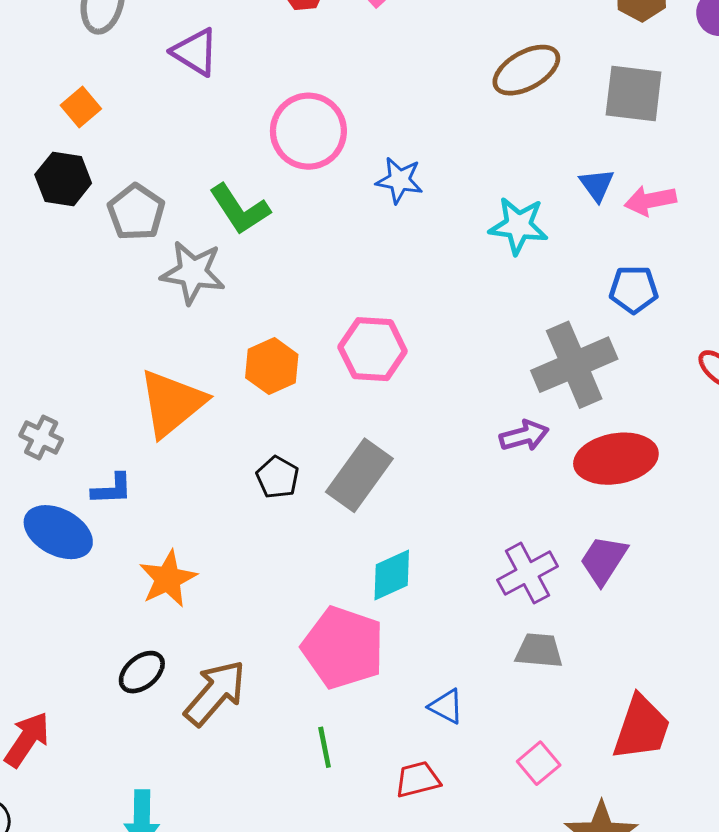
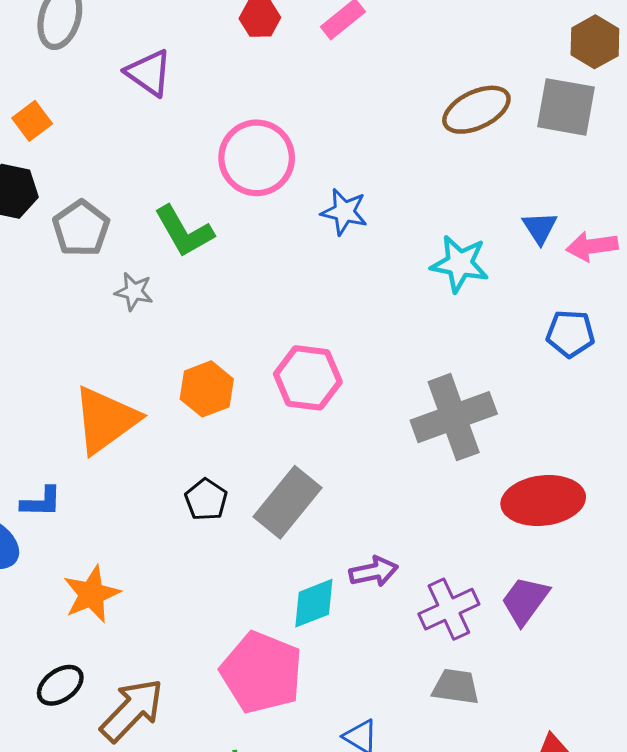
gray square: (634, 94) -> (566, 107), moved
gray star: (193, 273) -> (134, 292), size x0.6
gray cross: (574, 365) -> (454, 417), moved
purple arrow: (524, 436) -> (374, 572), moved

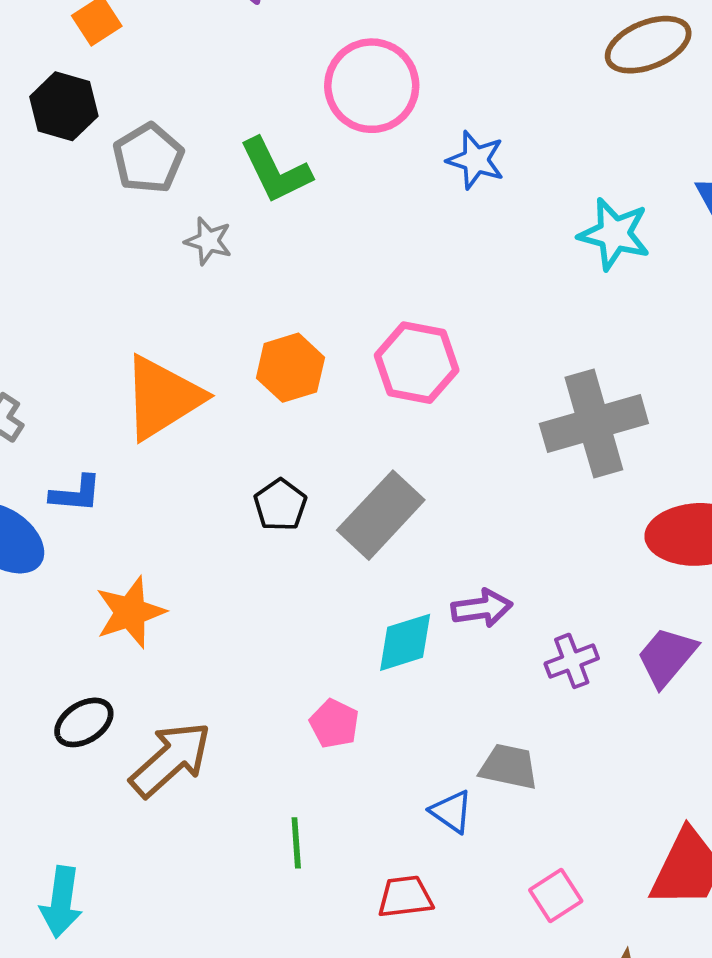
purple cross: (449, 609) -> (572, 661), size x0.7
pink pentagon: (262, 672) -> (334, 724), size x0.5
gray trapezoid: (456, 687) -> (509, 767), moved

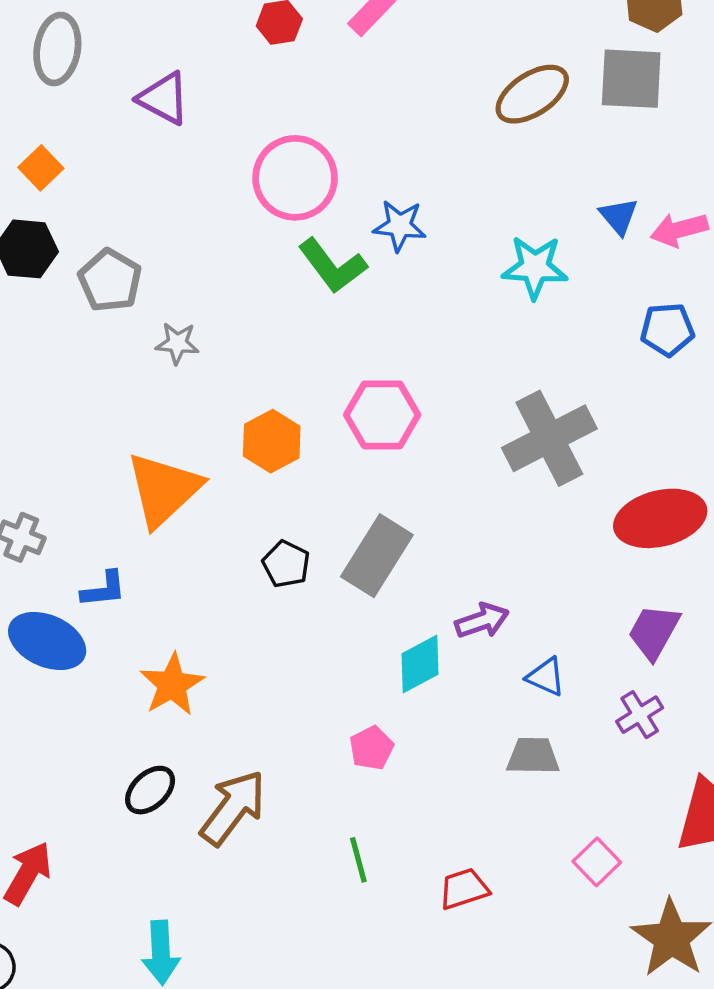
green L-shape: (275, 171) -> (332, 266), moved
purple cross: (572, 661) -> (640, 715), moved
pink pentagon: (334, 724) -> (372, 748), turned 30
blue triangle: (451, 812) -> (546, 677), moved

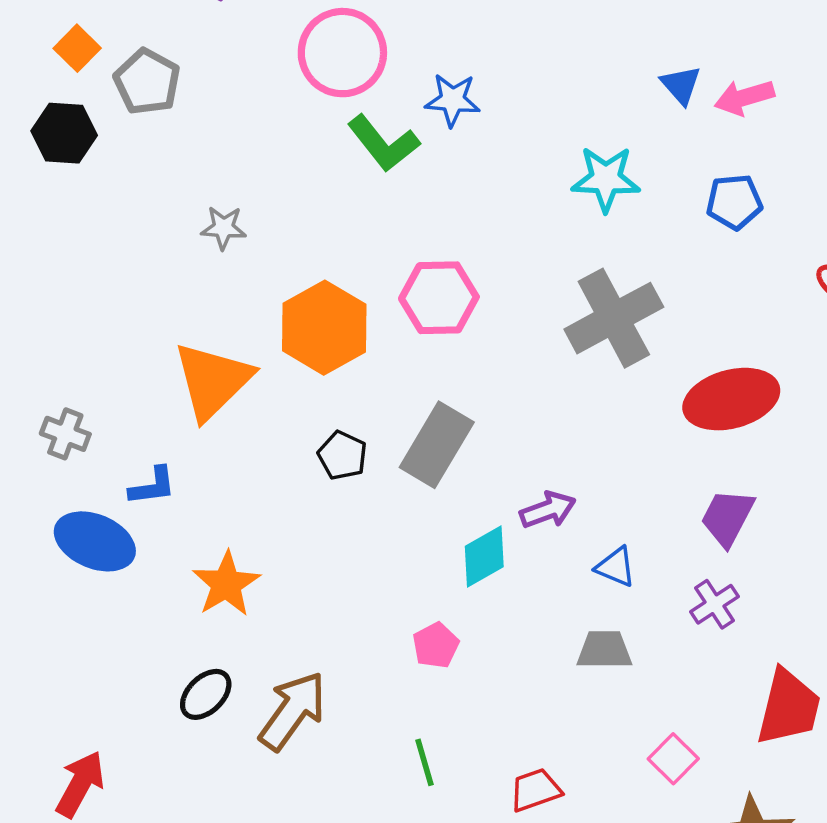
cyan star: (535, 267) -> (606, 179), moved
gray pentagon: (110, 280) -> (147, 82), moved
orange hexagon: (272, 441) -> (324, 328), size x1.4

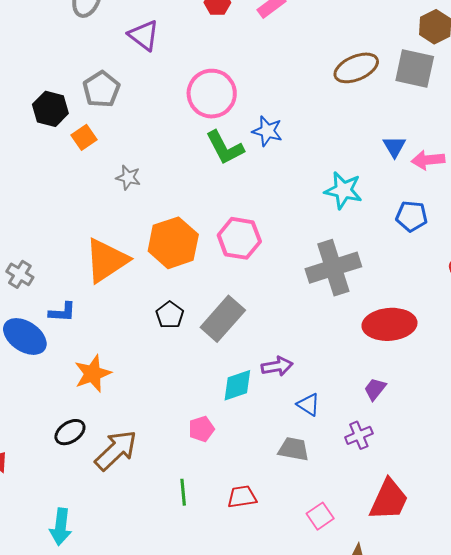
orange square: (77, 48) -> (84, 137), moved
purple trapezoid: (727, 517) -> (375, 389), size x0.7
red trapezoid: (535, 790) -> (242, 497), moved

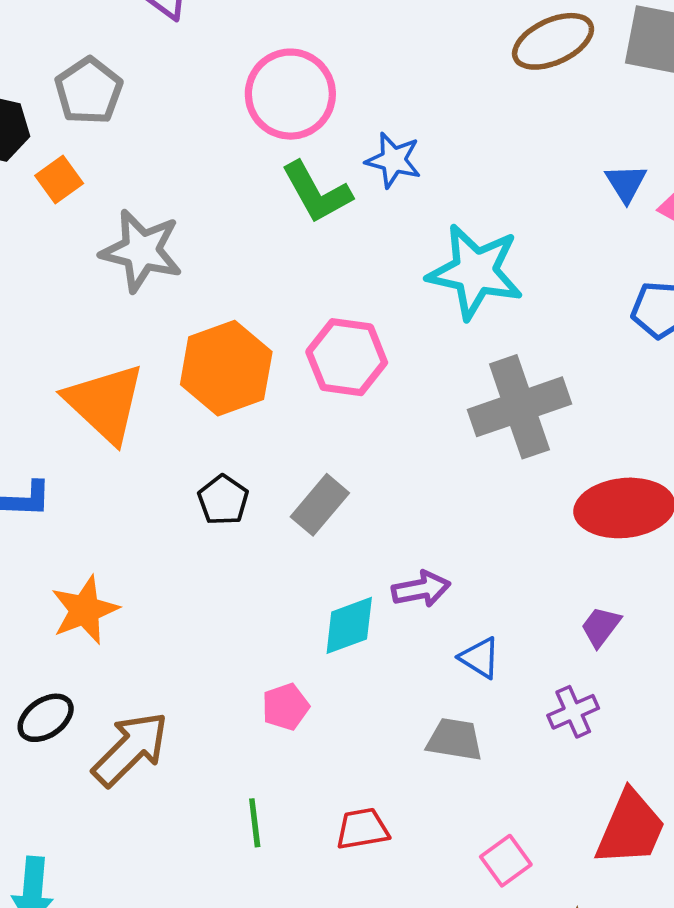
gray star: (128, 177) -> (141, 251), size x1.8
cyan star: (343, 190) -> (475, 272), moved, size x1.4
orange triangle: (106, 260) -> (105, 403), turned -42
gray rectangle: (223, 319) -> (320, 505), size x0.7

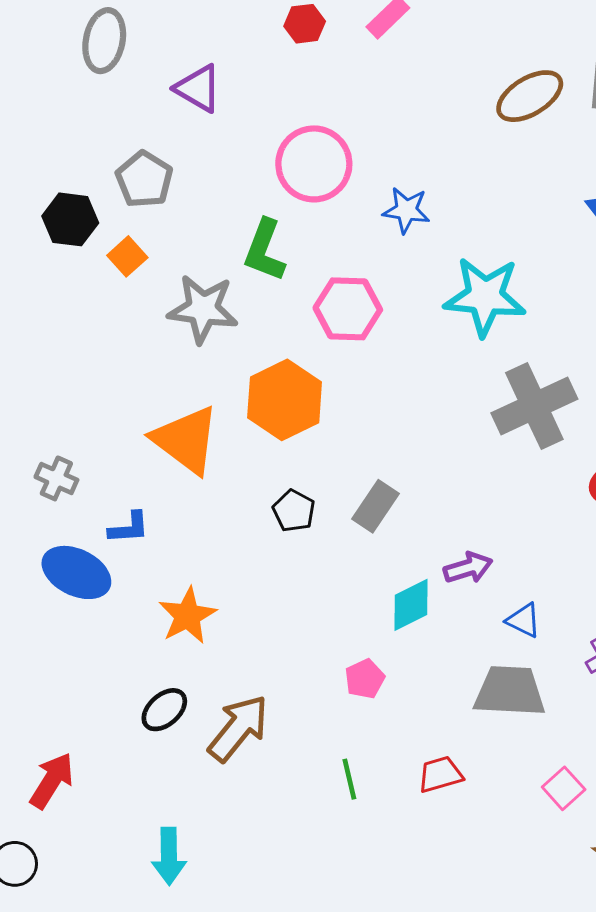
green L-shape: (317, 192) -> (265, 250), moved, turned 56
pink hexagon: (347, 357) -> (348, 309), moved
gray trapezoid: (455, 740) -> (510, 691), size x1.5

